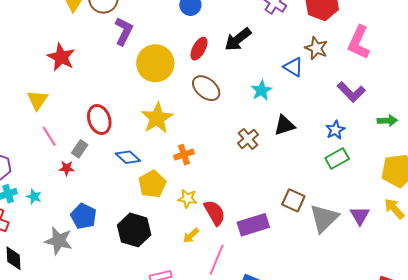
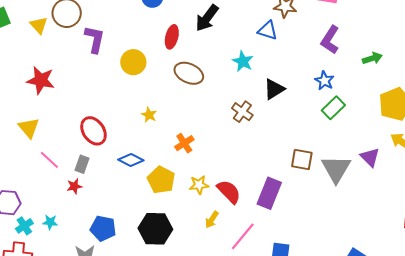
yellow circle: (155, 63) -> (133, 62), size x0.7
purple L-shape: (351, 92) -> (330, 40), turned 92
yellow star: (157, 118) -> (149, 115), size x0.5
purple rectangle: (253, 225) -> (269, 193), turned -36
pink line: (217, 260) -> (243, 236), turned 32

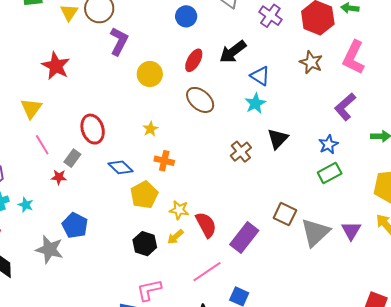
blue triangle: (268, 30) -> (260, 76), moved
black triangle: (274, 89) -> (278, 139), turned -30
orange cross: (184, 143) -> (164, 161), moved, turned 30
yellow arrow: (212, 220) -> (175, 237), moved
black hexagon: (155, 229) -> (145, 244), moved, size x0.7

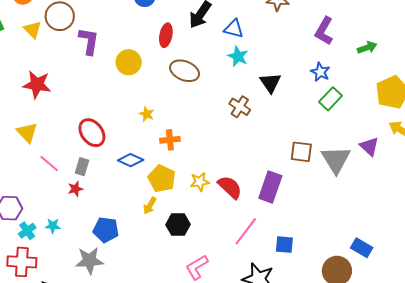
yellow arrow: (175, 237) -> (150, 206), moved

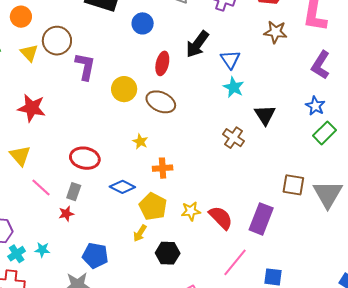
blue triangle: (234, 29) -> (230, 59), turned 40
brown ellipse: (185, 71) -> (161, 102), moved
red ellipse: (92, 133) -> (85, 158), turned -44

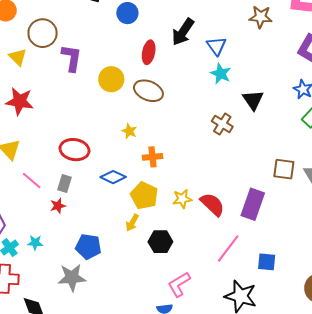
yellow triangle: (29, 53) -> (18, 57), moved

